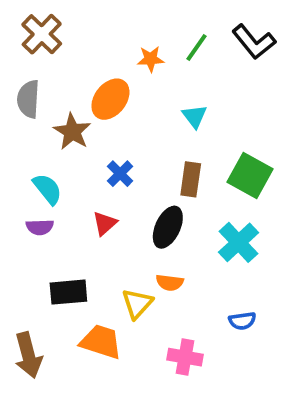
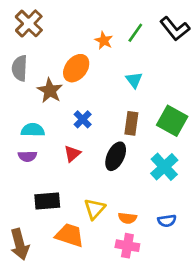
orange star: (151, 59) -> (104, 41), turned 30
cyan semicircle: (47, 189) -> (33, 130), turned -50
orange semicircle: (170, 283) -> (127, 218), moved

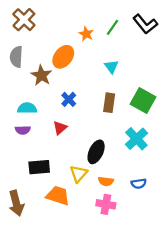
black ellipse: (116, 156) -> (96, 152), moved

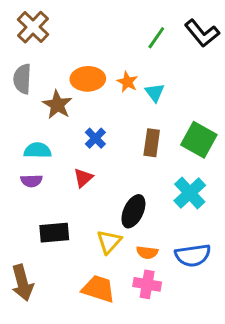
orange star: (86, 34) -> (127, 82), moved
orange ellipse: (63, 57) -> (88, 79), turned 50
blue semicircle: (139, 184) -> (193, 255), size x1.6
orange trapezoid: (58, 196) -> (98, 289), moved

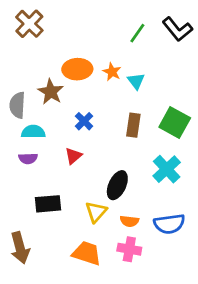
gray semicircle: (22, 79) -> (17, 105), moved

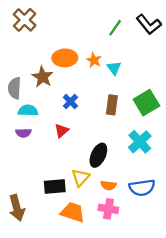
green square: (175, 122) -> (146, 103), turned 30
black rectangle: (48, 204) -> (55, 187), moved

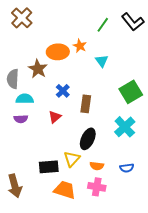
orange star: (94, 60) -> (80, 46), moved
brown rectangle: (112, 105) -> (86, 104), moved
blue semicircle: (142, 188) -> (127, 168), size x0.6

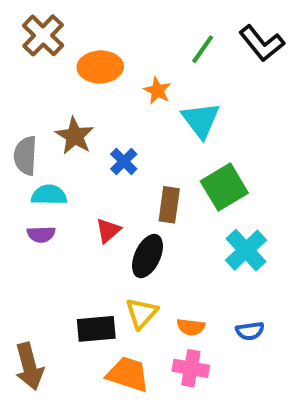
orange ellipse: (58, 52) -> (100, 67), moved
cyan triangle: (102, 61) -> (201, 120), size x1.5
blue cross: (63, 91) -> (124, 161), moved
green square: (131, 92) -> (224, 187), moved
black ellipse: (88, 139) -> (147, 256), moved

